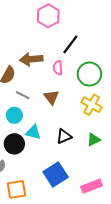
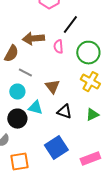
brown triangle: (51, 97) -> (52, 87), moved
black triangle: (64, 136) -> (64, 112), turned 42

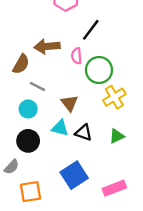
green circle: (88, 53) -> (99, 70), moved
yellow cross: (90, 82) -> (114, 97), turned 30
cyan triangle: (35, 108) -> (60, 128), moved

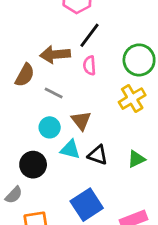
black line: (91, 30) -> (89, 35), moved
green circle: (99, 70) -> (139, 60), moved
gray line: (38, 87) -> (54, 93), moved
yellow cross: (114, 97) -> (132, 99), moved
cyan circle: (28, 109) -> (50, 127), moved

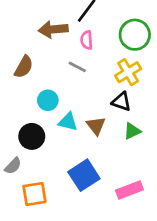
brown semicircle: (25, 75) -> (24, 67), moved
gray line: (54, 93) -> (77, 67), moved
brown triangle: (81, 121) -> (96, 126), moved
black triangle: (98, 155) -> (121, 102), moved

